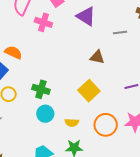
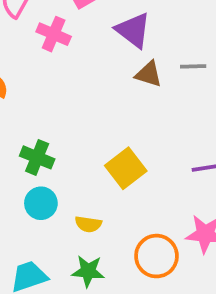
brown triangle: (97, 57) -> (149, 74), moved
orange circle: (106, 125) -> (156, 256), moved

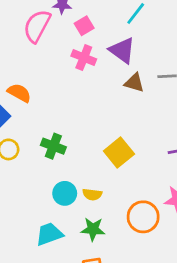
pink cross: (54, 34) -> (84, 58), moved
cyan circle: (41, 203) -> (65, 193), moved

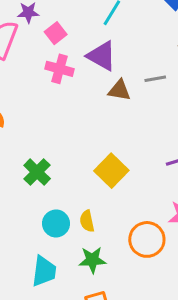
green cross: (53, 146) -> (37, 172), turned 30
yellow semicircle: (92, 194) -> (87, 221), turned 78
cyan trapezoid: (49, 234) -> (44, 271), turned 124

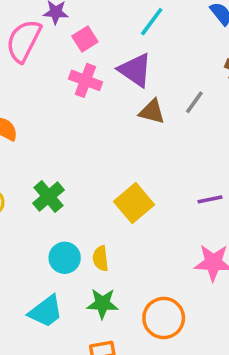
gray line: (155, 79) -> (194, 102), turned -50
orange circle: (147, 239) -> (164, 318), moved
cyan trapezoid: (44, 271) -> (46, 311), turned 40

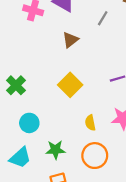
brown triangle: (152, 112) -> (70, 40), moved, turned -48
yellow semicircle: (101, 258) -> (90, 123), moved

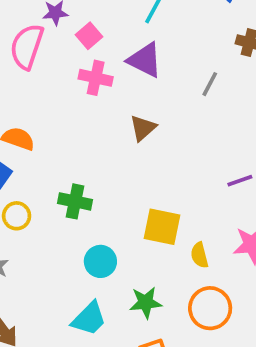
brown triangle: (70, 40) -> (143, 128), moved
green cross: (16, 85) -> (75, 201), turned -30
yellow square: (70, 85) -> (162, 227), moved, turned -30

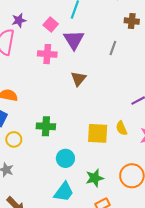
pink square: (89, 36) -> (51, 24), moved
purple triangle: (145, 60) -> (74, 40), turned 40
yellow semicircle: (200, 255) -> (121, 128), moved

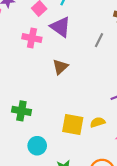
purple triangle: (74, 40) -> (61, 27), turned -30
yellow semicircle: (121, 128) -> (98, 122), turned 88

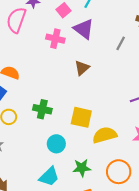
yellow semicircle: (98, 122) -> (105, 135), moved, size x1.6
yellow square: (73, 125) -> (81, 117), moved

